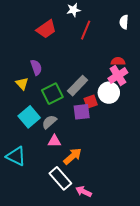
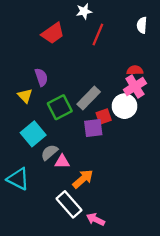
gray semicircle: (49, 122) -> (49, 152), moved

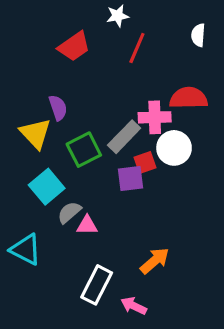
red semicircle: (135, 70) -> (189, 98), size x1.6
pink cross: (135, 86) -> (155, 117), moved, turned 30
yellow triangle: (25, 96) -> (35, 133), size x1.5
orange arrow: (83, 179) -> (155, 261), moved
white rectangle: (69, 204) -> (97, 285), turned 68

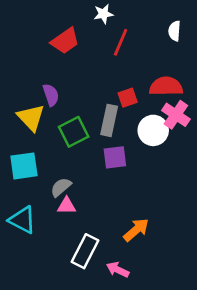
pink cross: (155, 117) -> (176, 115), moved, turned 36
gray rectangle: (124, 137) -> (109, 120), turned -32
red square: (145, 162) -> (128, 98), moved
cyan square: (47, 187) -> (24, 166), moved, turned 32
pink triangle: (87, 225) -> (67, 206), moved

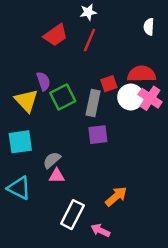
red line: (121, 42) -> (89, 40), moved
white circle: (153, 130) -> (131, 97), moved
green square: (74, 132) -> (63, 97), moved

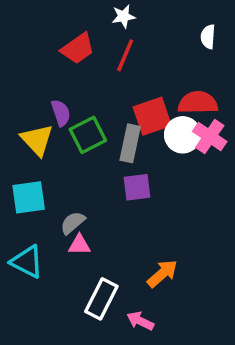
red square: (109, 84) -> (152, 116), size x1.6

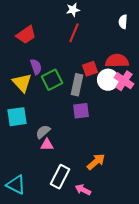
red trapezoid: (78, 49) -> (26, 35), moved
red square: (152, 116) -> (90, 69), size x0.7
cyan triangle: (27, 262) -> (16, 185), moved

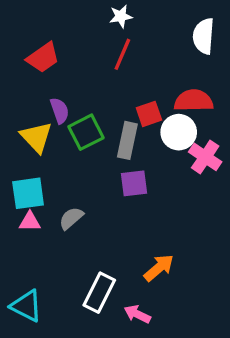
white semicircle: (123, 22) -> (204, 36), size x1.5
pink cross: (124, 81) -> (205, 157), moved
pink triangle: (47, 145) -> (30, 221), moved

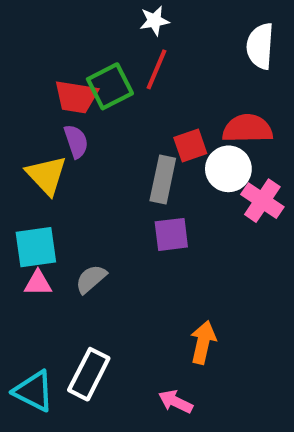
red trapezoid: (43, 58) -> (76, 97), moved, turned 44
green square: (86, 132) -> (110, 86), moved
orange arrow: (159, 268) -> (203, 342), turned -36
white rectangle: (99, 293) -> (89, 374), moved

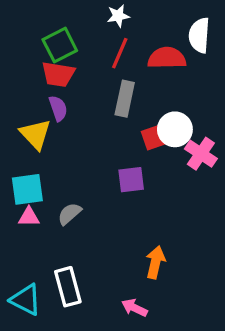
green square: (110, 86) -> (60, 45), moved
red semicircle: (248, 129) -> (167, 58), moved
red square: (190, 146) -> (154, 137), moved
gray rectangle: (163, 179) -> (125, 99), moved
white rectangle: (89, 374) -> (68, 287), turned -42

